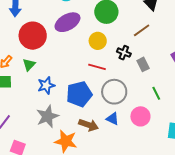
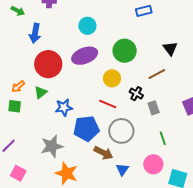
blue star: (46, 85) -> (64, 107), moved
pink circle: (140, 116) -> (153, 164), moved
blue triangle: (113, 119) -> (122, 169), moved, turned 32
brown arrow: (89, 125) -> (103, 153), moved

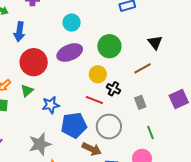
black cross: (136, 94) -> (113, 89), moved

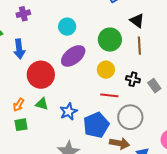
black triangle: (155, 42) -> (137, 21), moved
brown line: (143, 68) -> (139, 46), moved, turned -48
black cross: (113, 89) -> (133, 79), moved
green triangle: (27, 91) -> (42, 104), turned -48

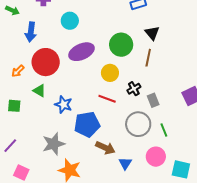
cyan circle: (67, 27) -> (70, 21), moved
black cross: (133, 79) -> (134, 89), turned 32
orange arrow: (19, 105) -> (18, 71), moved
blue star: (68, 112) -> (63, 104), turned 30
gray circle: (130, 117) -> (138, 124), moved

